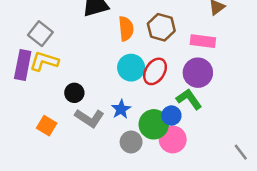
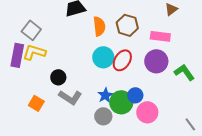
green L-shape: (189, 99) -> (184, 72), moved
blue star: (121, 109) -> (105, 95), moved
pink circle: (173, 139) -> (147, 112), moved

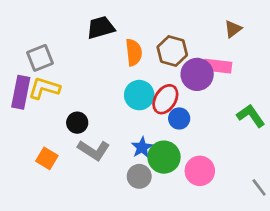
gray square: (31, 30) -> (40, 58), turned 30
purple circle: (156, 61) -> (197, 74), moved
blue circle: (135, 95) -> (179, 118), moved

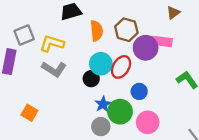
yellow L-shape: (44, 88) -> (52, 44), moved
blue circle: (179, 118) -> (139, 91), moved
black circle: (77, 123) -> (91, 79), moved
gray L-shape: (94, 150) -> (54, 69), moved

